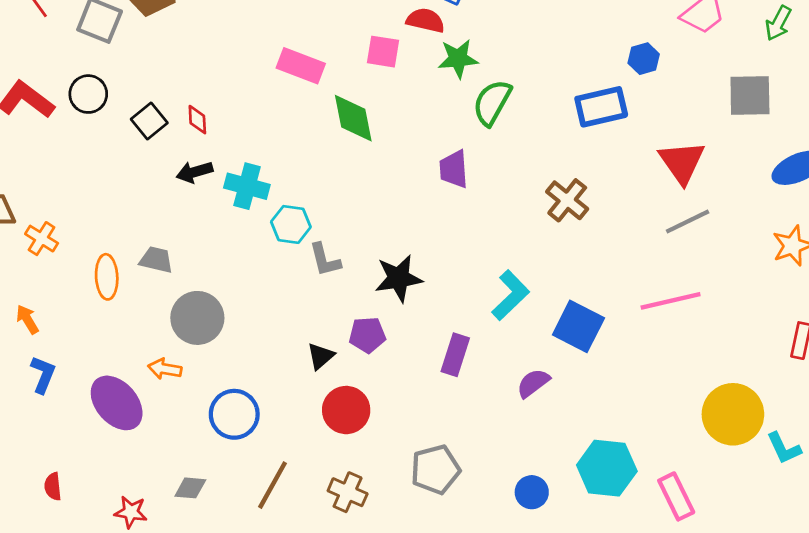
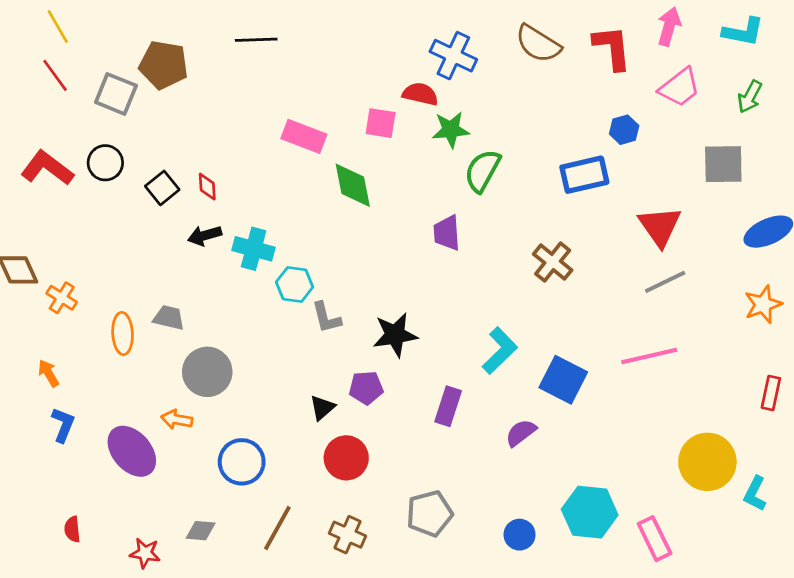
cyan L-shape: (784, 448) -> (755, 494), turned 52

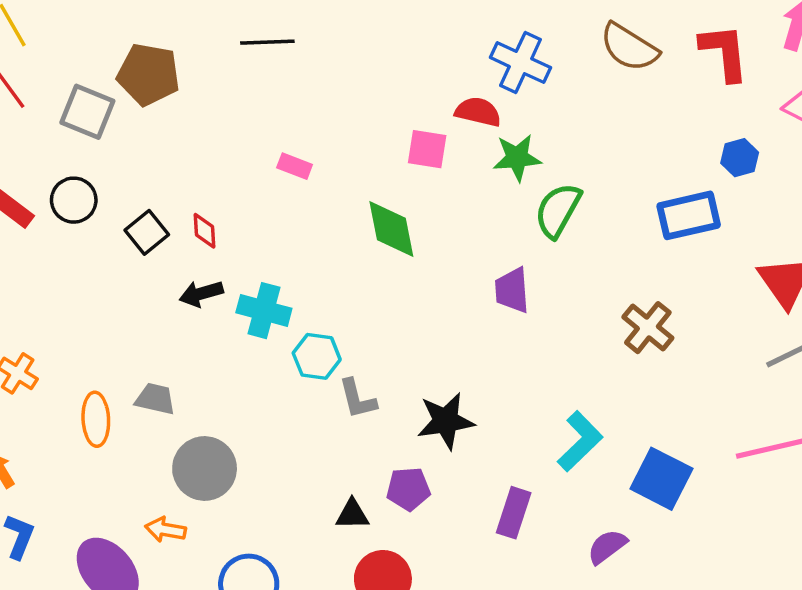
pink rectangle: (304, 136) -> (295, 166), moved, size x0.6
black triangle: (322, 408) -> (352, 514), turned 40

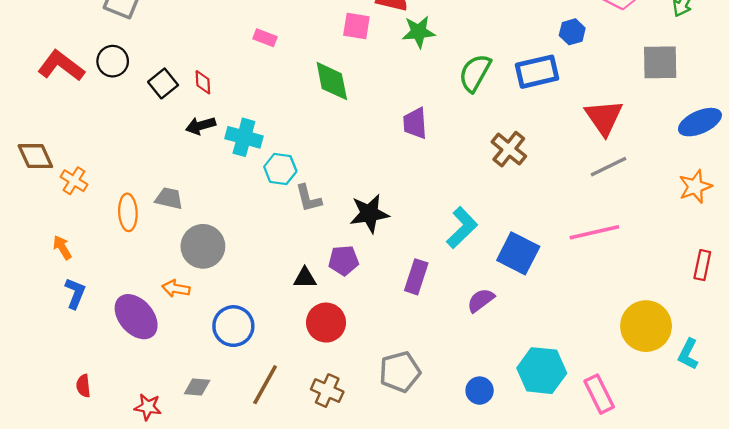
green semicircle: (558, 210) -> (475, 73), moved

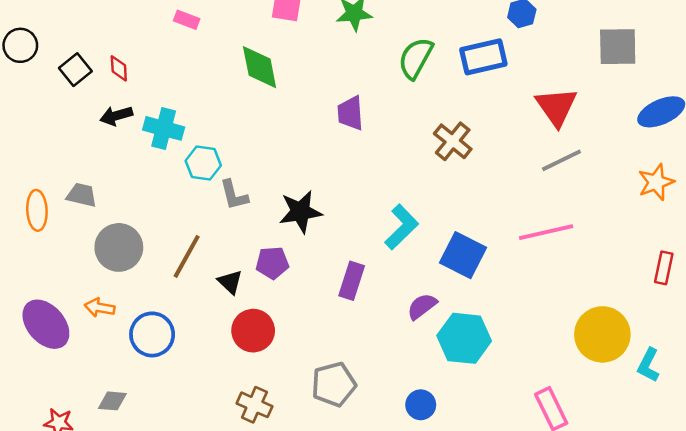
black triangle: (305, 278) -> (230, 282), turned 45
orange arrow: (176, 289) -> (100, 308), moved
cyan hexagon: (542, 371) -> (464, 338), moved
brown line: (265, 385) -> (187, 256), moved

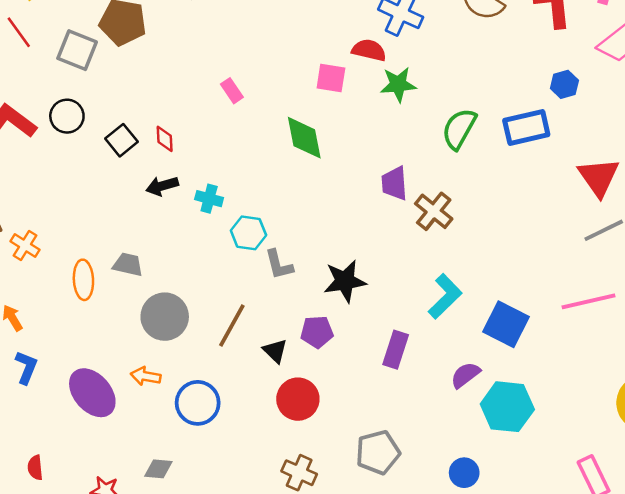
pink rectangle: (187, 20) -> (232, 91), turned 35
cyan cross: (164, 128) -> (209, 199), size x0.7
brown cross: (453, 141) -> (434, 211), moved

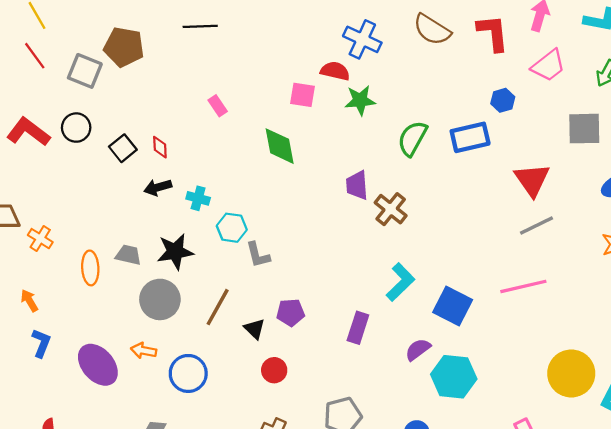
black star: (345, 281) -> (175, 252), moved
red circle: (298, 399) -> (274, 370), size x0.7

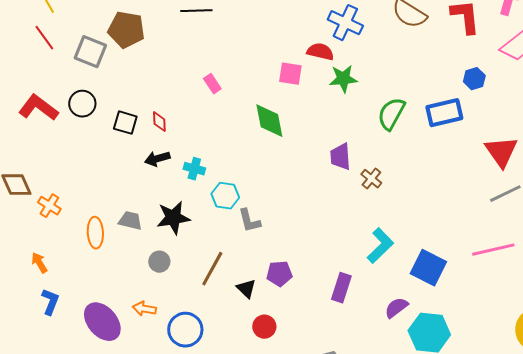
black square: (123, 148) -> (125, 123), turned -35
brown cross: (391, 209) -> (371, 179), size x0.7
gray circle: (160, 299) -> (159, 262), size x0.6

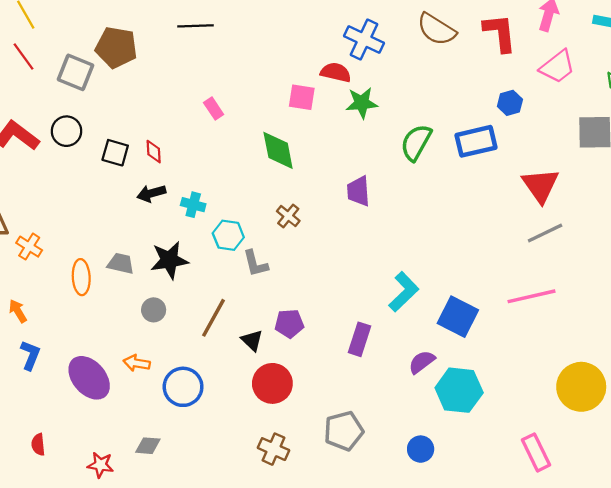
brown cross: (371, 179) -> (288, 216), moved
red circle: (264, 327) -> (272, 383), size x1.5

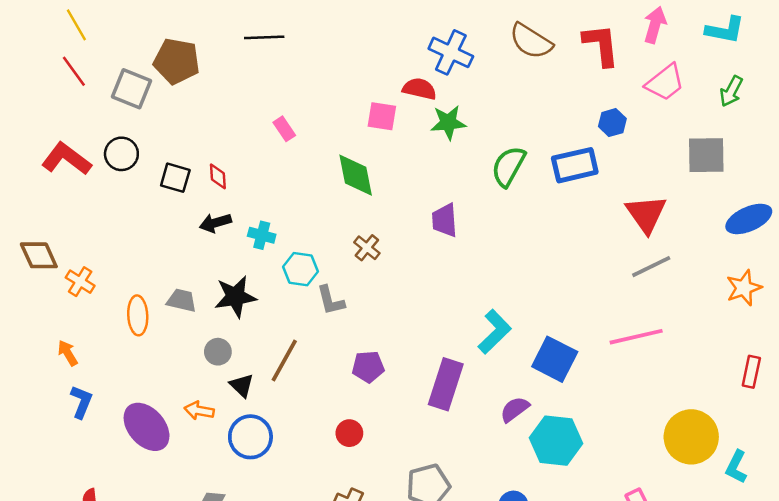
purple rectangle: (359, 339) -> (446, 384), size x1.4
black triangle: (252, 340) -> (242, 386), moved
red circle: (272, 383) -> (349, 433), size x0.6

